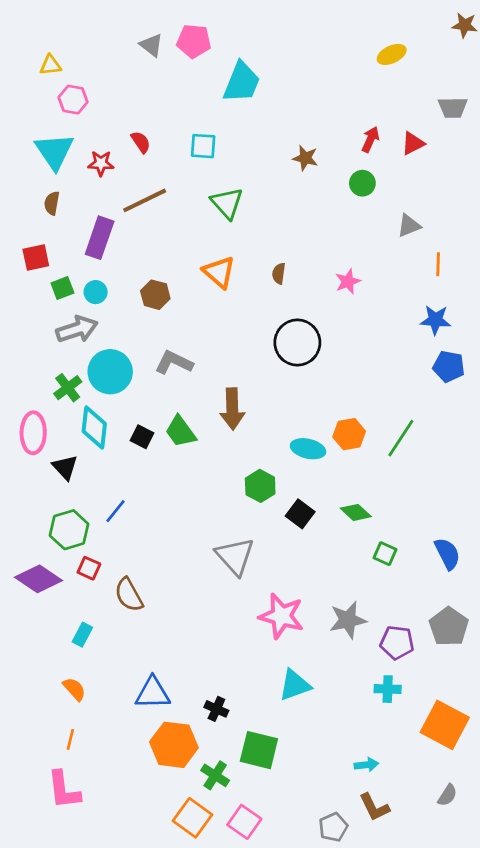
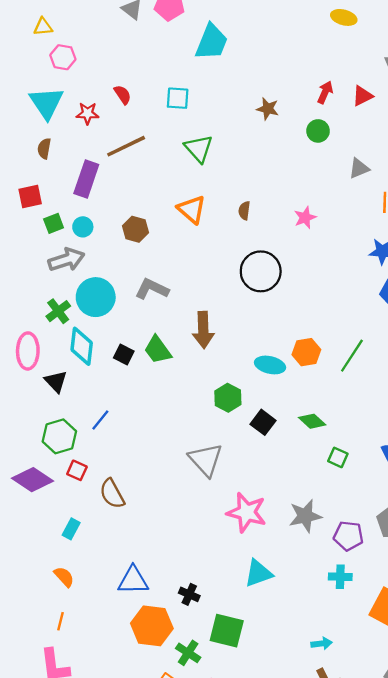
yellow ellipse: (392, 54) -> (344, 17), turned 40

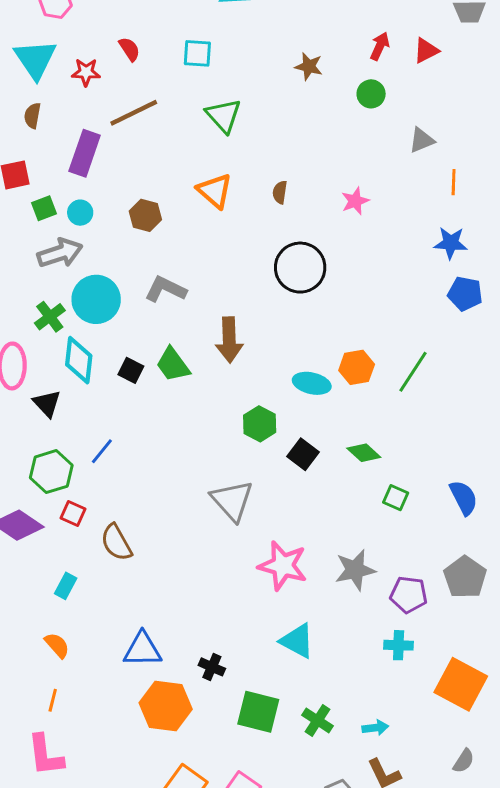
cyan triangle: (258, 573) -> (297, 641), turned 48
green cross: (188, 653) -> (318, 720), moved

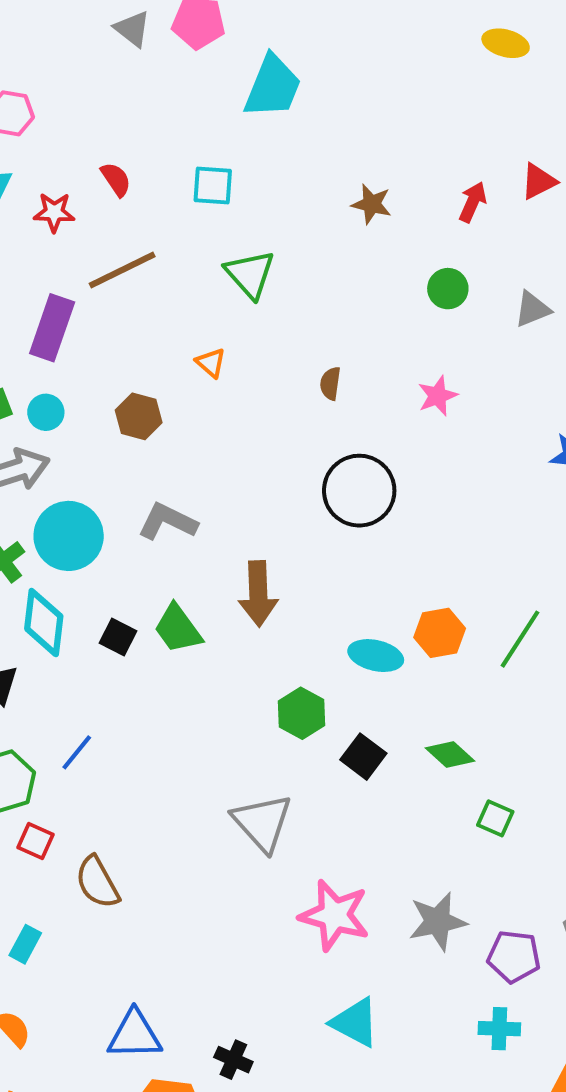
red arrow: (380, 46) -> (473, 202), moved
green circle: (371, 94) -> (448, 289), moved
orange triangle: (215, 191) -> (211, 363), moved, size x0.6

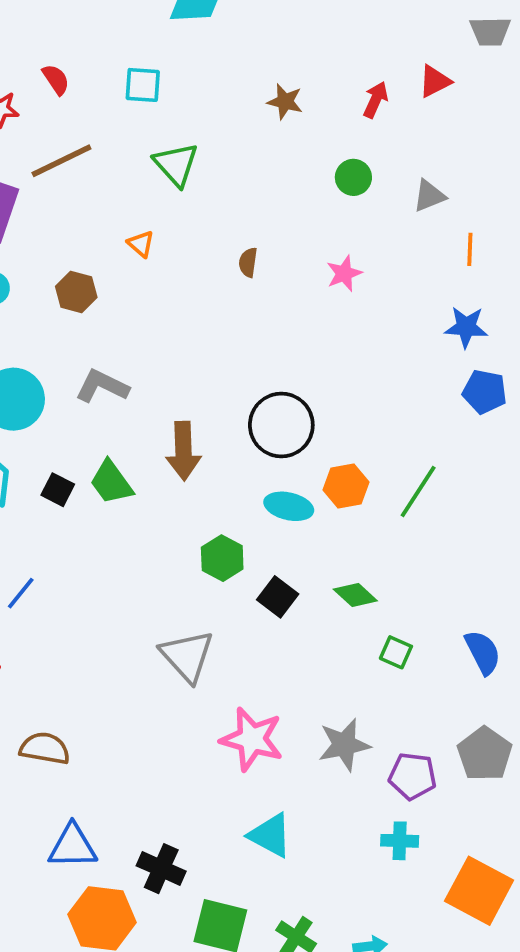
black circle: (359, 491) -> (281, 425), moved
brown semicircle: (97, 882) -> (45, 748), moved, turned 129
black cross: (233, 1060) -> (161, 869), size x1.4

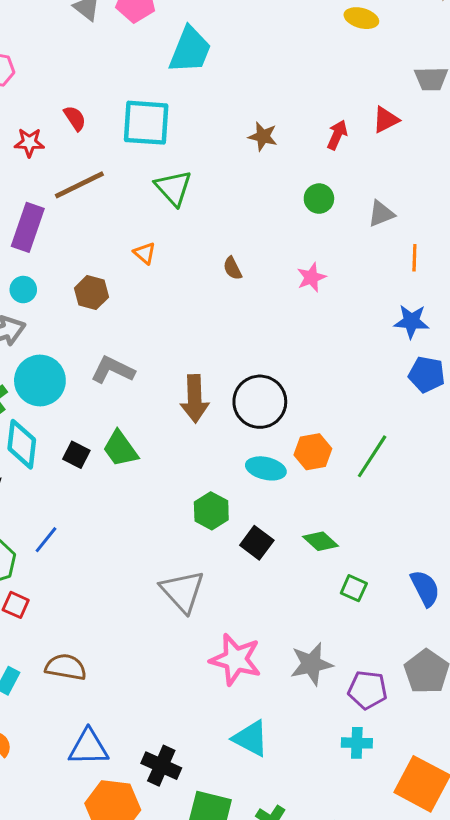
cyan square: (143, 85) -> (146, 123), size x1.6
brown semicircle: (248, 262) -> (233, 268), turned -35
brown arrow: (183, 451) -> (195, 399), moved

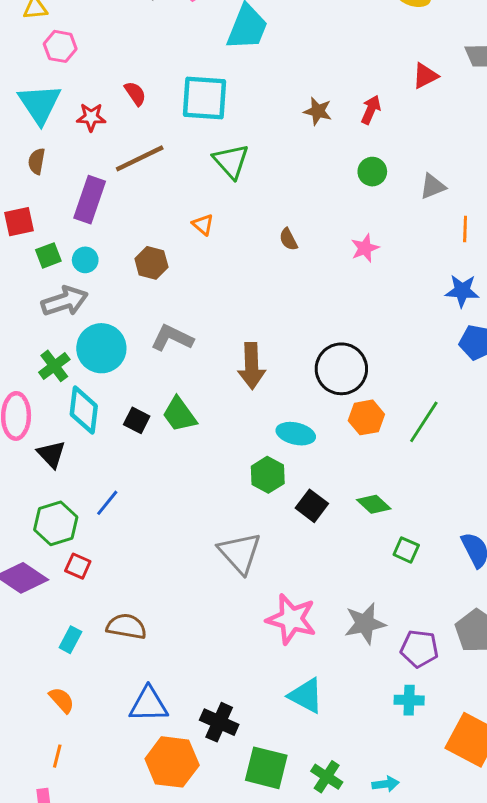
red triangle: (386, 120) -> (425, 76), moved
red arrow: (337, 135) -> (371, 110), moved
black circle: (260, 402) -> (341, 369), moved
cyan ellipse: (266, 468) -> (296, 434), moved

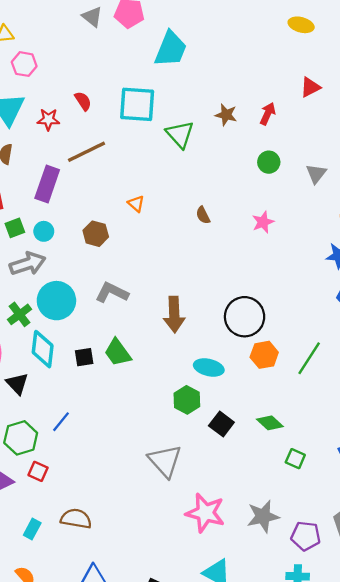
green triangle: (231, 161) -> (180, 134), moved
gray triangle: (433, 186) -> (316, 174), turned -30
black square: (137, 420) -> (84, 357), turned -36

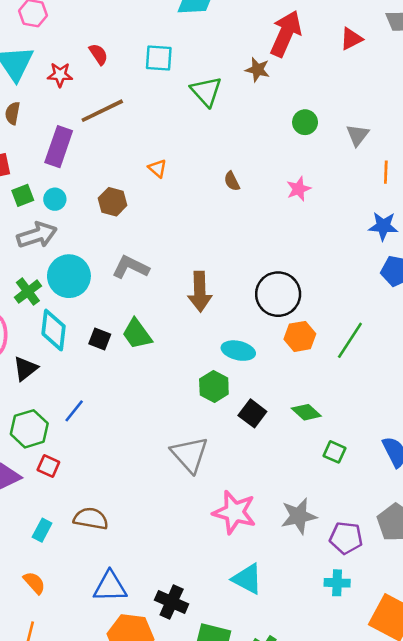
cyan square: (137, 104) -> (159, 58), size x0.7
red arrow: (268, 114) -> (286, 34), moved, size x1.8
black square: (84, 357) -> (100, 339), turned 30
black triangle: (17, 384) -> (25, 369), turned 35

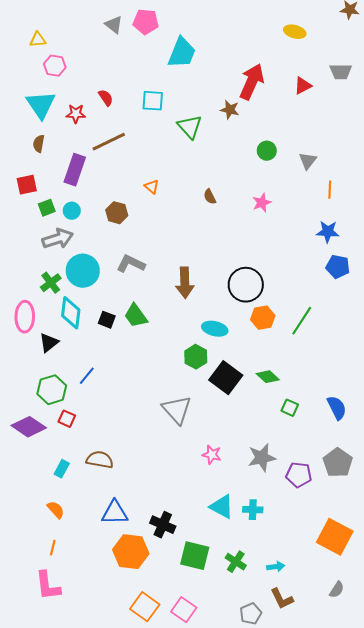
black square: (252, 413) -> (226, 378), size x1.5
pink star: (234, 512) -> (212, 455), size x0.6
cyan cross: (337, 583) -> (253, 510), moved

